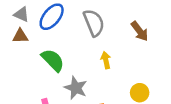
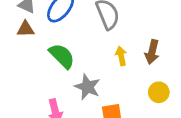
brown arrow: (140, 31) -> (152, 52), moved, turned 50

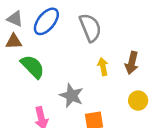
green semicircle: (62, 56) -> (33, 67), moved

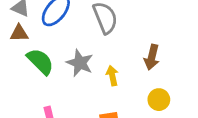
yellow arrow: (103, 67) -> (112, 76), moved
gray star: (71, 96) -> (80, 63), moved

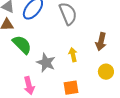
gray star: (80, 63) -> (46, 63), moved

